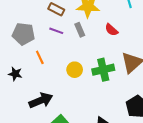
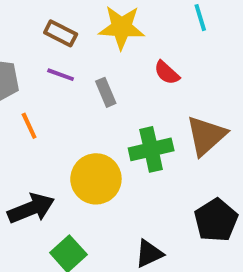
gray rectangle: (80, 30) -> (106, 92), moved
yellow circle: (75, 70) -> (96, 179), moved, size x1.6

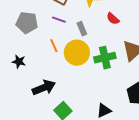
orange line: (29, 126) -> (54, 46), moved
yellow circle: (96, 179) -> (77, 53), moved

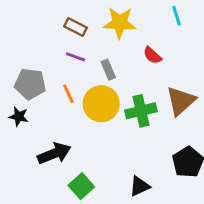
gray pentagon: (27, 23) -> (30, 84), moved

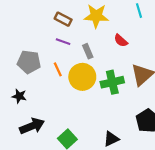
black star: (19, 117) -> (19, 96), moved
black arrow: (54, 153) -> (32, 126), moved

